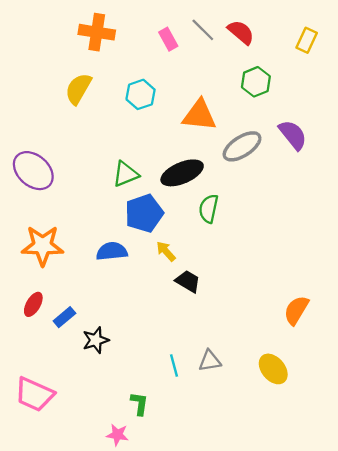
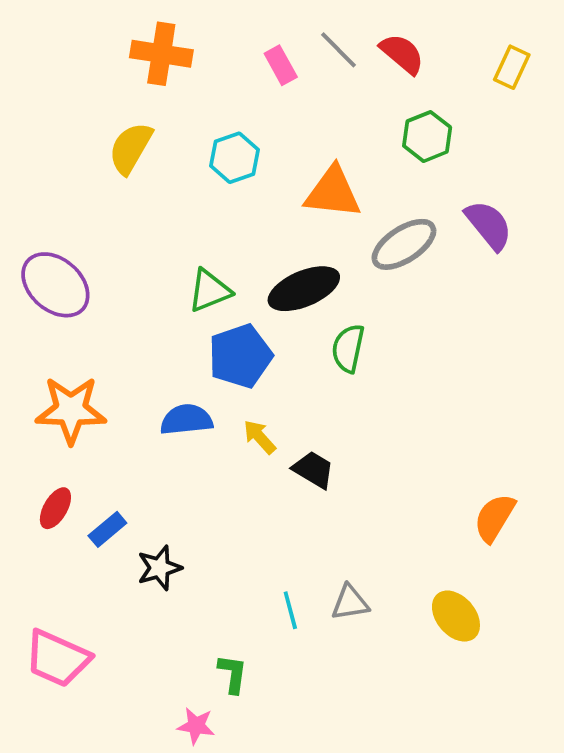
yellow arrow: (166, 251) -> (260, 437), moved

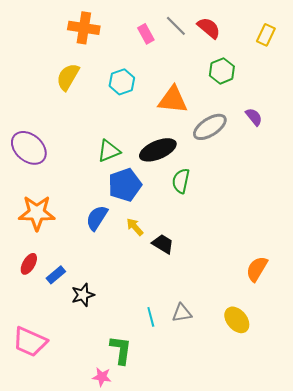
purple semicircle: (489, 225) -> (254, 117), size x0.7
blue semicircle: (186, 420) -> (97, 218), turned -52
green L-shape: (233, 674) -> (121, 350), size x1.4

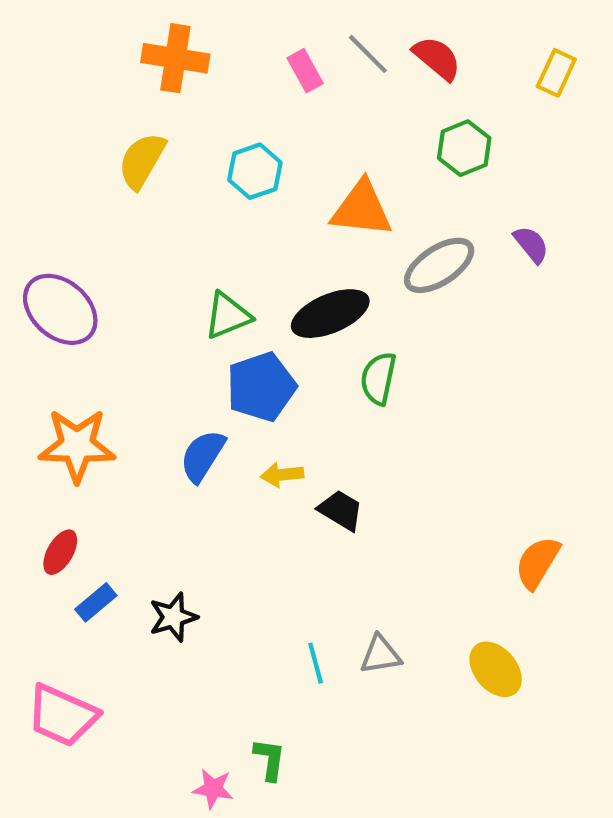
yellow arrow: (135, 227) -> (282, 475), turned -54
blue rectangle: (56, 275) -> (96, 602), moved
green L-shape: (121, 350) -> (270, 759), moved, size x0.7

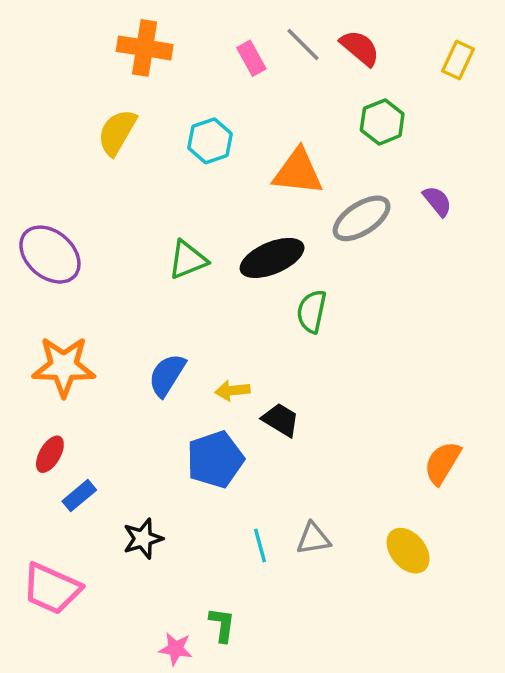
blue pentagon: (261, 387) -> (215, 459), moved
black star: (173, 617) -> (143, 539), moved

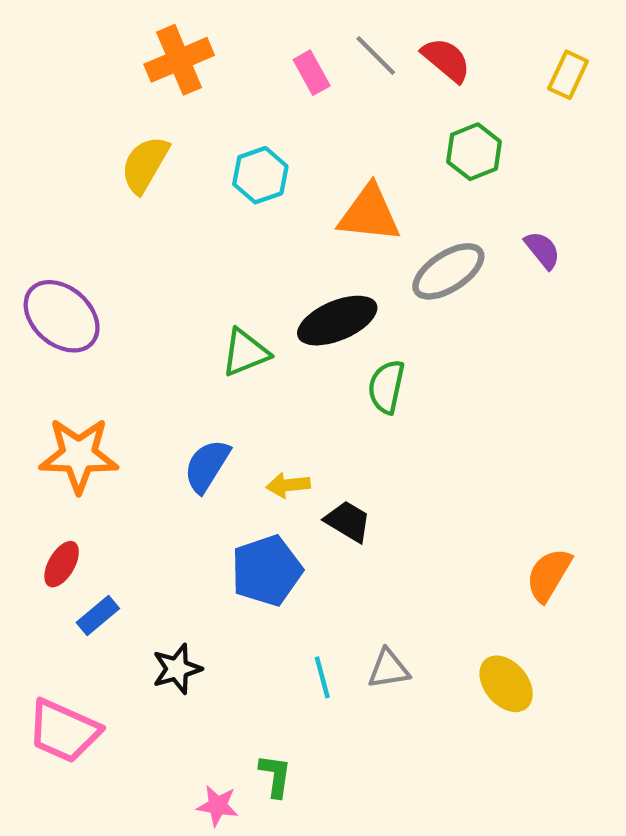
orange cross: (145, 48) -> (179, 60), turned -32
green triangle: (188, 260) -> (245, 353), moved

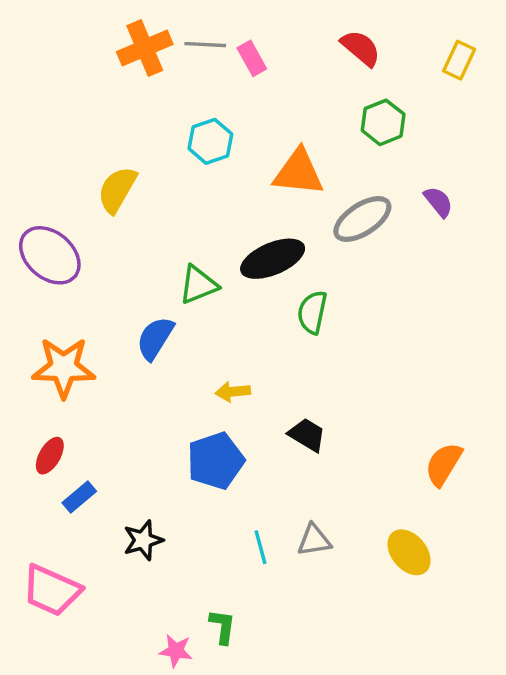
gray line: (376, 56) -> (205, 45), moved, turned -42
yellow semicircle: (145, 165) -> (117, 190), moved
blue semicircle: (207, 466) -> (155, 338), moved
black trapezoid: (348, 521) -> (307, 435), moved

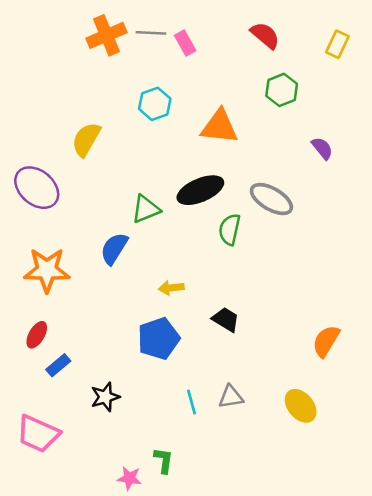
gray ellipse: (362, 219) -> (271, 199), moved, turned 63

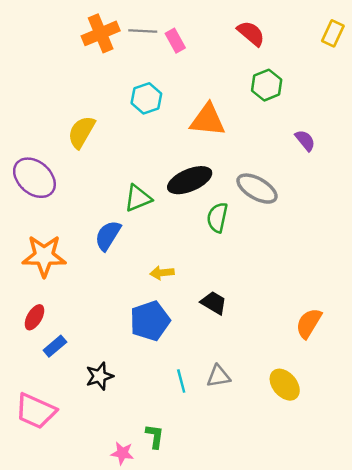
yellow rectangle: (337, 44) -> (333, 33), moved

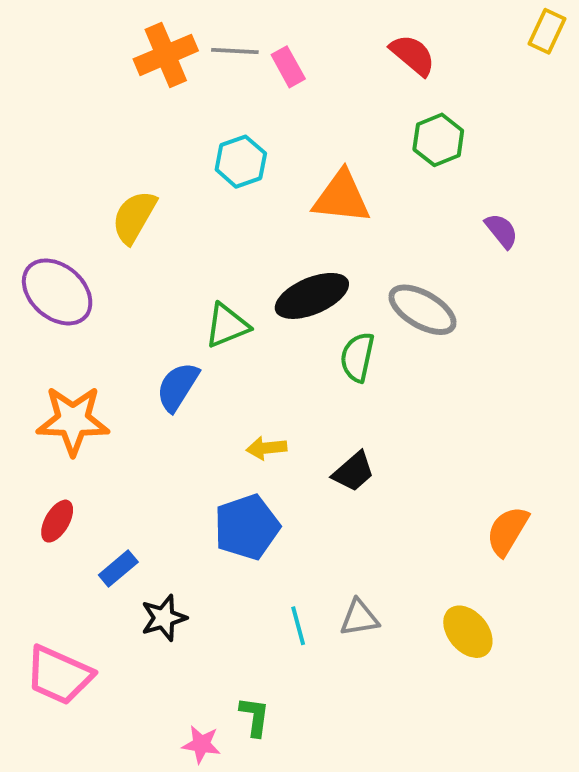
yellow rectangle: (333, 33) -> (547, 31), moved
black trapezoid: (214, 303) -> (353, 472), moved, turned 108
blue rectangle: (55, 346) -> (118, 568), moved

